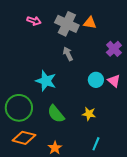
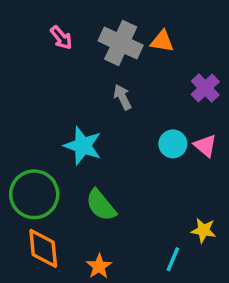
pink arrow: (34, 21) -> (61, 38), turned 32
yellow star: (89, 114) -> (203, 230), moved
orange diamond: (24, 138) -> (43, 248), turned 70

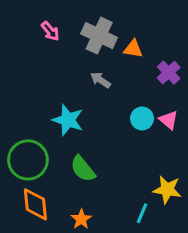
orange triangle: (162, 41) -> (133, 49), moved
gray arrow: (122, 97) -> (101, 80), turned -30
yellow star: (203, 230) -> (167, 190), size x1.4

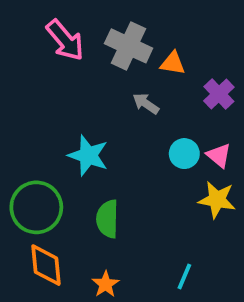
pink arrow: (50, 31) -> (65, 40), size x1.6
gray arrow: (101, 80) -> (146, 104), moved
green semicircle: (83, 169) -> (107, 219), turned 40
yellow star: (167, 190) -> (217, 200), moved

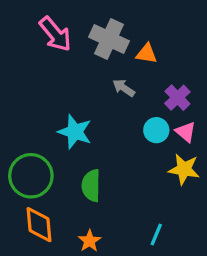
purple cross: (219, 94) -> (177, 98), moved

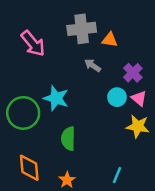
pink arrow: (55, 34) -> (33, 43), moved
gray cross: (109, 39) -> (82, 29), turned -32
green circle: (31, 176) -> (23, 113), moved

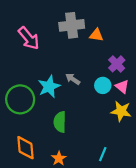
gray arrow: (93, 65) -> (73, 79), moved
cyan star: (56, 98) -> (49, 87), turned 30

